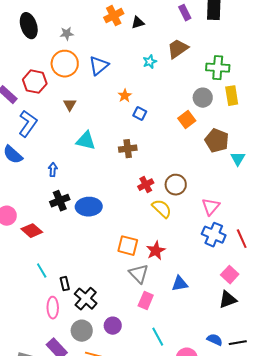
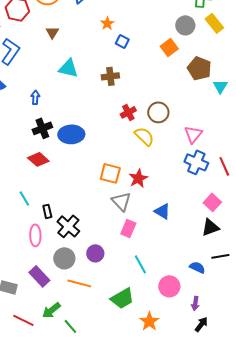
yellow rectangle: (232, 96) -> (214, 23), turned -30
red diamond: (32, 231) -> (38, 159), moved
blue triangle: (180, 284) -> (162, 211), turned 42
black line: (238, 343) -> (220, 256), moved

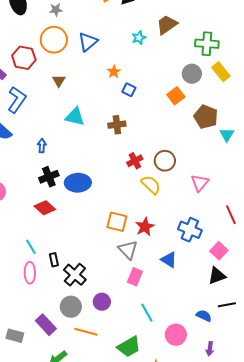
blue cross: (196, 162) -> (190, 230), moved
pink ellipse: (35, 235) -> (30, 273), moved
purple arrow: (195, 303) -> (210, 349), moved

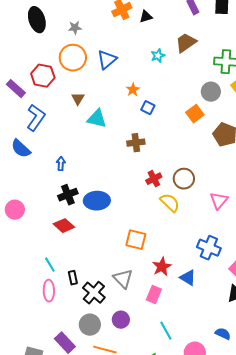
cyan triangle: (75, 117) -> (97, 119), moved
red star: (145, 227) -> (162, 267), moved
gray triangle: (128, 250) -> (123, 279), moved

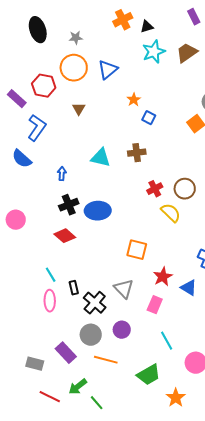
cyan star: (158, 56) -> (154, 52), moved, size x1.6
cyan triangle: (97, 119) -> (101, 158), moved

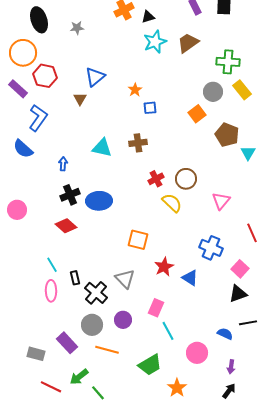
orange circle: (74, 68) -> (23, 53), moved
blue triangle: (108, 70) -> (95, 77), moved
blue square: (149, 118) -> (150, 108), turned -32
pink rectangle: (155, 305) -> (156, 308), moved

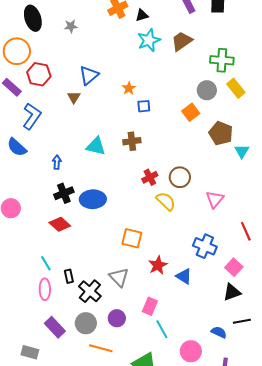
purple rectangle: (67, 343) -> (55, 327), moved

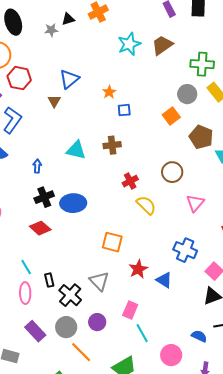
black triangle: (142, 15) -> (68, 19), moved
brown circle: (180, 177) -> (172, 172), moved
orange line: (101, 348) -> (81, 352), turned 30

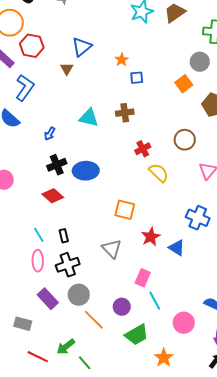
blue arrow: (37, 166) -> (50, 134), turned -152
black rectangle: (49, 280) -> (64, 236), moved
black cross: (70, 295) -> (68, 265), moved, turned 30
purple circle: (97, 322) -> (122, 307), moved

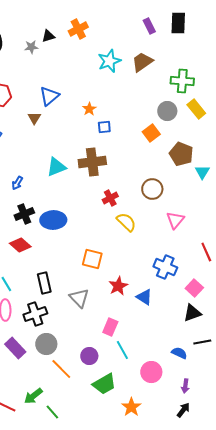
brown cross: (125, 113) -> (92, 162), size x1.5
cyan triangle: (89, 118) -> (56, 167), turned -35
black rectangle: (64, 236) -> (44, 283), moved, size x1.5

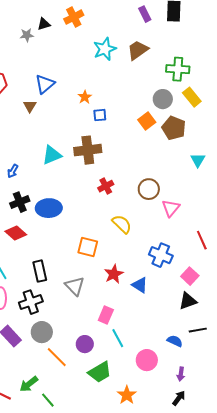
brown pentagon: (181, 154) -> (174, 128), moved
brown circle: (152, 189) -> (149, 189), moved
yellow semicircle: (126, 222) -> (122, 224), moved

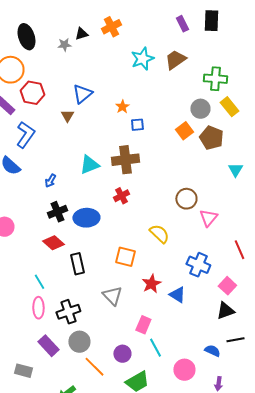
red cross: (106, 186) -> (121, 196), moved
black rectangle: (40, 271) -> (77, 264), moved

